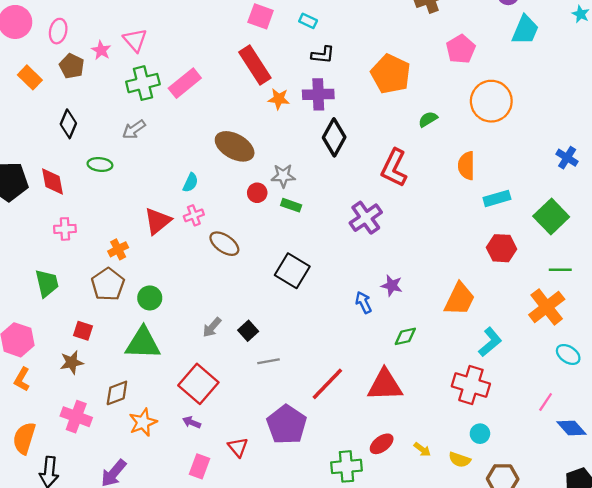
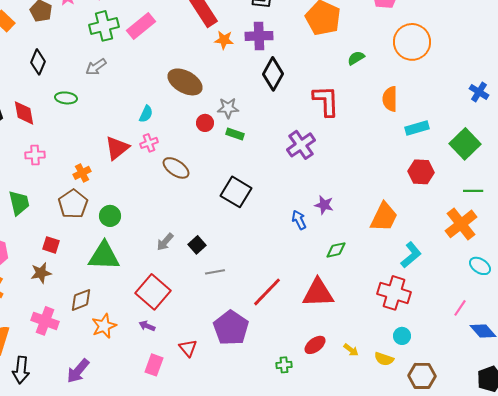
red L-shape: (394, 168) -> (326, 101), turned 152
green cross: (347, 466) -> (284, 365), size x0.6

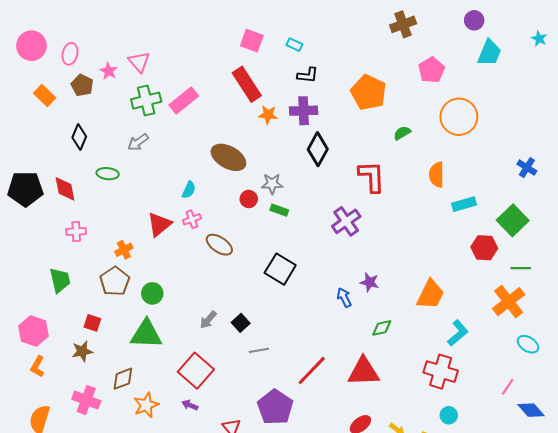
red hexagon: (421, 172) -> (484, 248), moved

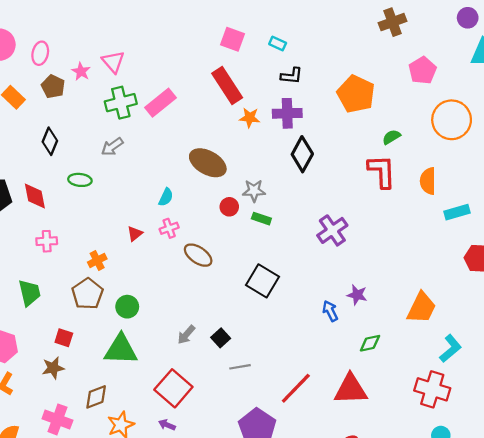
red L-shape: (372, 177) -> (382, 171), moved
red triangle: (159, 224) -> (135, 234), size x0.6

